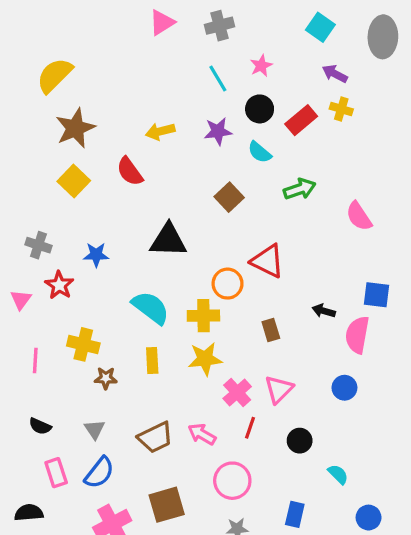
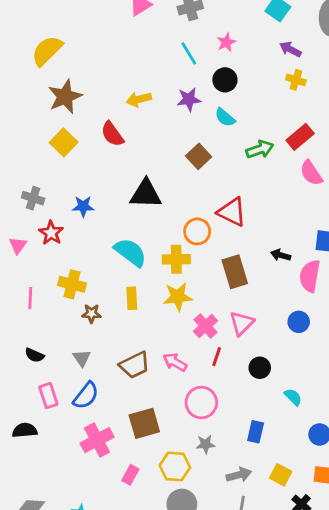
red rectangle: (301, 120) -> (300, 137), moved
brown rectangle: (271, 330) -> (235, 272), size x1.6

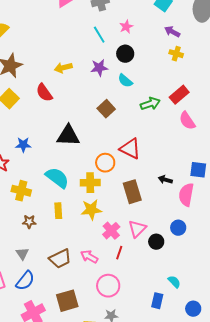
yellow cross: (72, 284) -> (21, 191), moved
black circle: (260, 368) -> (156, 242), moved
blue rectangle: (256, 432) -> (157, 301), moved

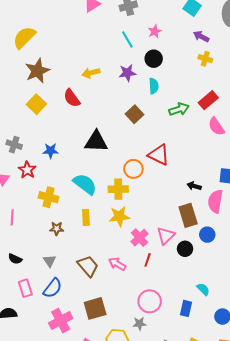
cyan semicircle: (125, 81) -> (154, 86), turned -133
brown rectangle: (132, 192) -> (188, 215), moved
brown trapezoid: (60, 259) -> (88, 266), turned -105
pink circle: (108, 286) -> (150, 301), moved

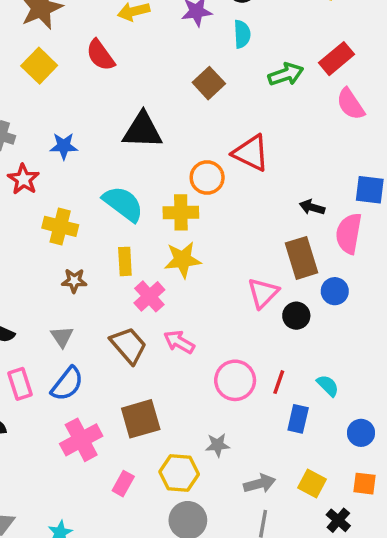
pink cross: (140, 238) -> (149, 296), moved
red line: (148, 260) -> (279, 382), moved
pink circle: (150, 301) -> (235, 380), moved

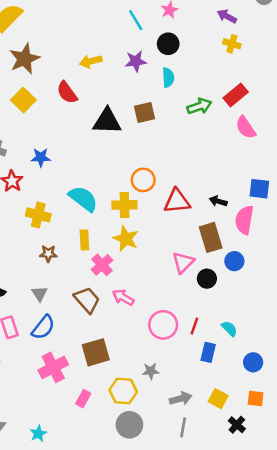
brown square: (209, 83) -> (144, 112), turned 30
black triangle: (142, 130) -> (107, 121), moved
red triangle: (251, 153) -> (177, 201), moved, turned -32
yellow star: (183, 260) -> (126, 239), turned 30

